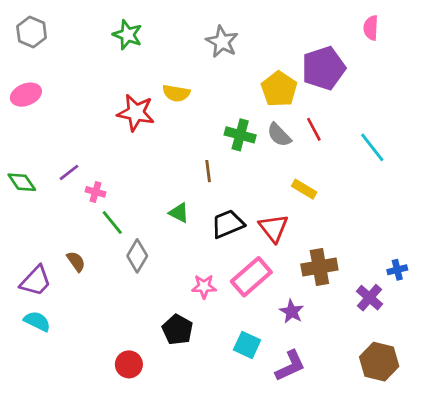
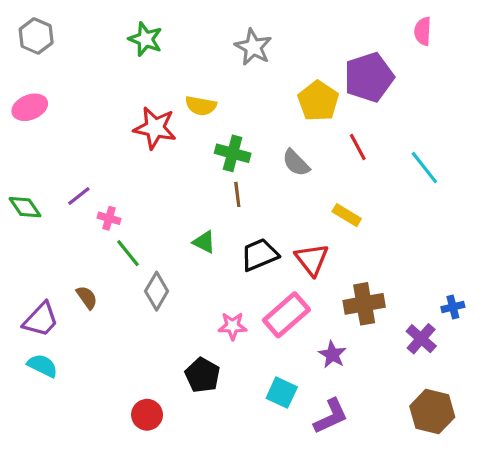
green cross: (240, 135) -> (233, 153), moved
gray semicircle: (279, 135) -> (296, 163), moved

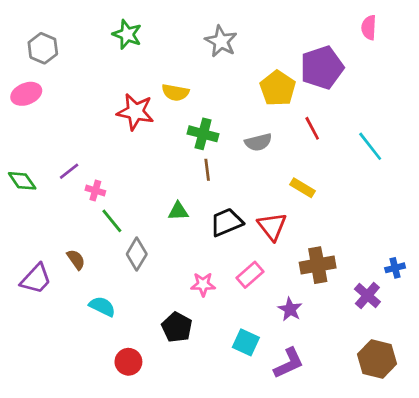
gray hexagon: (36, 36) -> (43, 48), moved
gray semicircle: (296, 163) -> (258, 142), turned -60
green triangle: (204, 242) -> (178, 211), turned -30
pink rectangle: (286, 315) -> (250, 275), size x0.7
cyan semicircle: (42, 366) -> (102, 307), moved

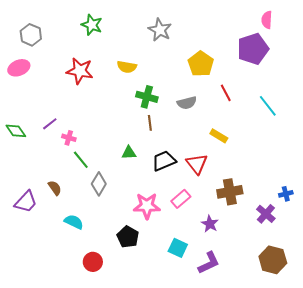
purple pentagon: (322, 68) -> (253, 49), moved
red star: (135, 112) -> (80, 71), moved
pink star: (203, 284) -> (147, 206), size x1.5

